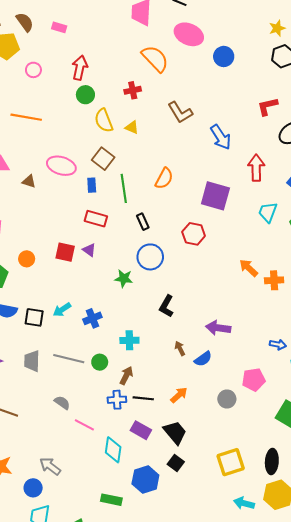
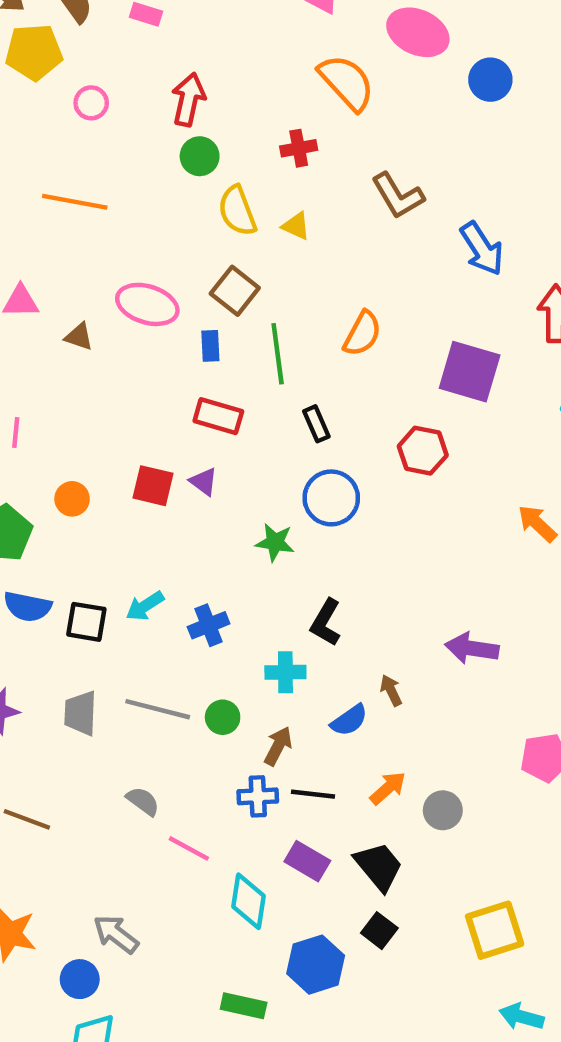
black L-shape: (166, 306) -> (326, 622), moved
blue semicircle: (203, 359) -> (349, 720), moved
gray circle: (227, 399) -> (443, 810), moved

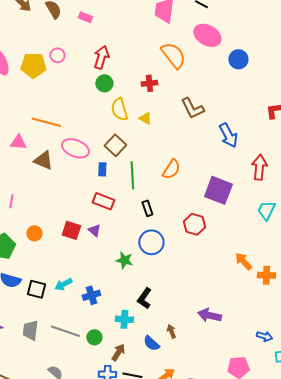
yellow pentagon: (34, 52) -> (33, 65), moved
orange line: (75, 202) -> (46, 122), moved
brown triangle: (79, 337) -> (43, 160), size x1.5
blue semicircle: (349, 720) -> (151, 343), turned 72

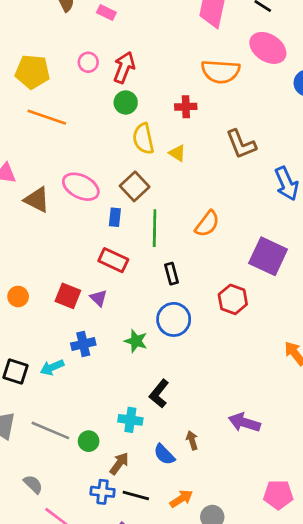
pink circle: (57, 55) -> (88, 62), moved
orange semicircle: (173, 55) -> (221, 72), turned 128
orange line: (46, 122) -> (47, 117), moved
blue cross: (91, 295) -> (83, 344), moved

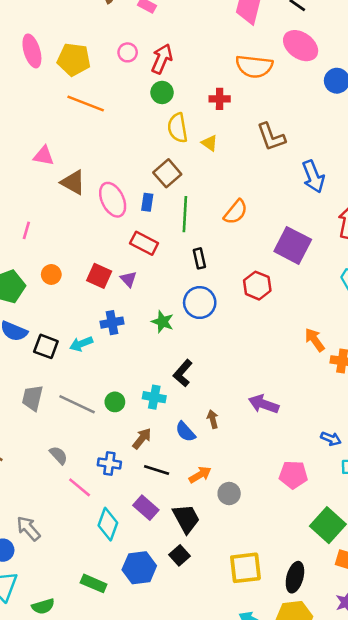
pink ellipse: (81, 187) -> (113, 200), moved, turned 36
green circle: (89, 441) -> (115, 402), moved
blue cross: (102, 492) -> (109, 463), moved

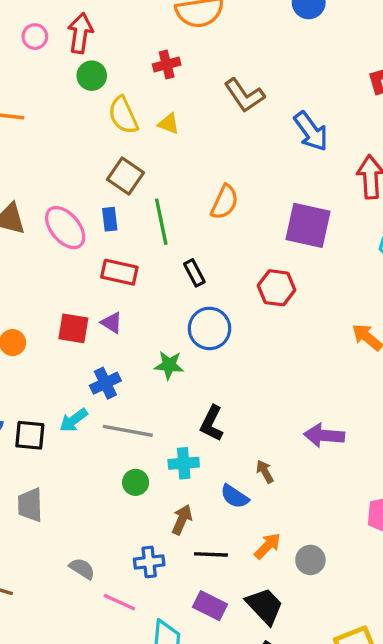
gray line: (77, 404) -> (128, 431), moved

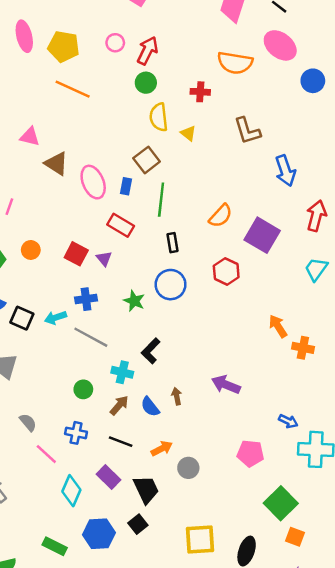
orange semicircle: (225, 202) -> (221, 216), moved
green circle: (136, 482) -> (83, 389), moved
brown arrow: (182, 520) -> (119, 405), moved

